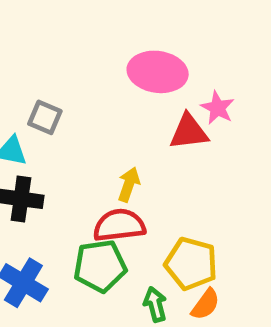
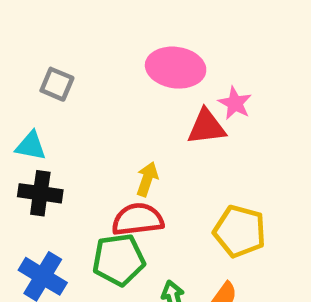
gray square: (45, 117) -> (57, 84), moved
yellow pentagon: (191, 264) -> (240, 231), moved

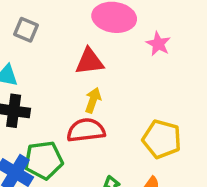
red triangle: (206, 127) -> (89, 61), moved
green pentagon: (119, 260) -> (44, 160), moved

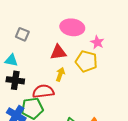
red semicircle: (86, 130) -> (43, 91), moved
yellow pentagon: (162, 139) -> (86, 61), moved

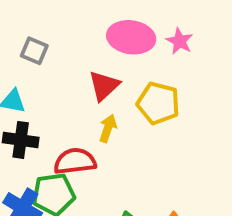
pink star: (97, 42) -> (180, 41), moved
red triangle: (58, 52) -> (104, 86), turned -36

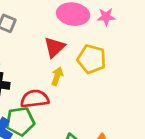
pink star: (180, 41) -> (106, 17), turned -30

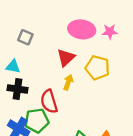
red semicircle: (35, 99) -> (49, 101), turned -100

